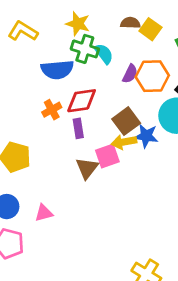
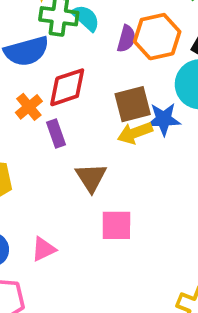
brown square: (126, 121) -> (133, 104), turned 32
purple rectangle: (78, 128) -> (56, 134), moved
pink square: (107, 156) -> (116, 225), moved, turned 30

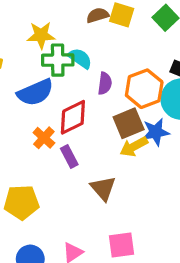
orange hexagon: (157, 37) -> (144, 89), moved
purple semicircle: (126, 39) -> (105, 83), moved
pink square: (116, 225) -> (121, 245), moved

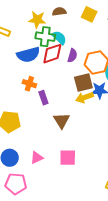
brown semicircle: (98, 15) -> (59, 12), moved
red diamond: (73, 117) -> (52, 54), moved
orange cross: (44, 138) -> (29, 84), turned -32

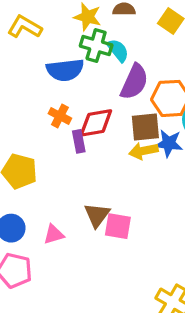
red diamond: (52, 54) -> (96, 123), moved
purple semicircle: (72, 56) -> (134, 82), size x1.6
brown triangle: (62, 121) -> (97, 215), moved
pink square: (68, 158) -> (118, 226), moved

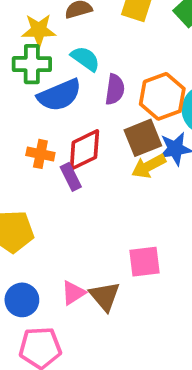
green cross: (96, 45) -> (32, 64), moved
blue semicircle: (65, 70) -> (59, 95), moved
purple semicircle: (134, 82) -> (115, 89), size x0.7
brown triangle: (97, 215) -> (105, 296), moved

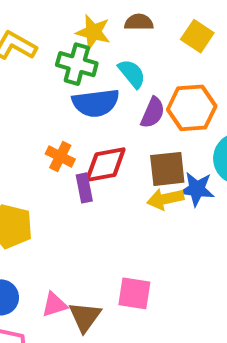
orange hexagon: (162, 96) -> (192, 108), moved

